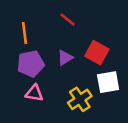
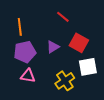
red line: (67, 20) -> (63, 17), moved

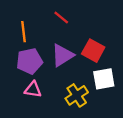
red line: (63, 17) -> (61, 17), moved
purple triangle: (53, 47) -> (62, 55), size x1.5

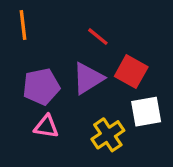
red line: (61, 17) -> (98, 37), moved
orange line: (24, 32) -> (23, 25), moved

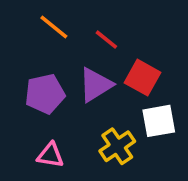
orange line: (23, 25) -> (54, 27), moved, turned -44
pink triangle: (46, 126) -> (50, 155), moved

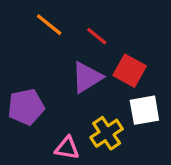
purple pentagon: (45, 94) -> (26, 107), moved
pink triangle: (50, 155) -> (67, 148), moved

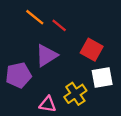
red line: (97, 36) -> (59, 25), moved
purple triangle: (87, 77) -> (46, 55), moved

